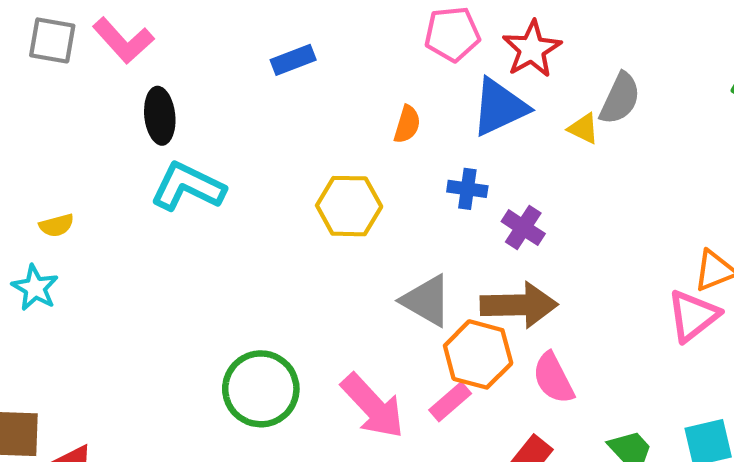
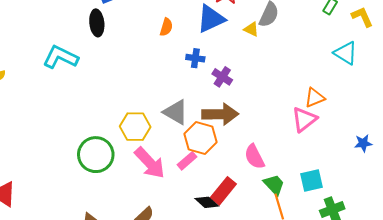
black ellipse: (160, 116) -> (97, 23), moved
yellow hexagon: (349, 206) -> (135, 127), moved
pink semicircle: (553, 378) -> (254, 157), moved

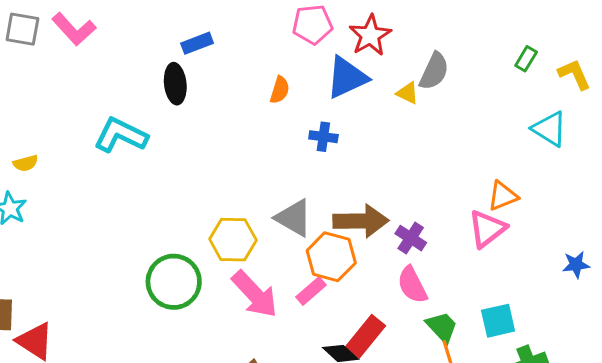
purple cross: (222, 77) -> (411, 238), moved

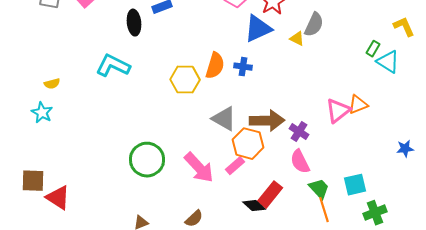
green rectangle: (526, 59) -> (373, 49), moved
black ellipse: (175, 84) -> (134, 23), moved
orange semicircle: (280, 90) -> (215, 66), moved, size x1.5
pink triangle: (487, 229) -> (338, 111), moved
yellow hexagon: (233, 240) -> (185, 80), moved

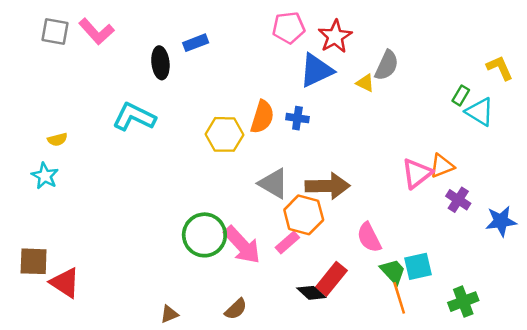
purple cross: (299, 132) -> (458, 200), moved
blue star: (405, 149) -> (501, 221), size x1.4
green circle: (147, 160) -> (204, 235), moved
cyan square: (355, 185) -> (418, 266), moved

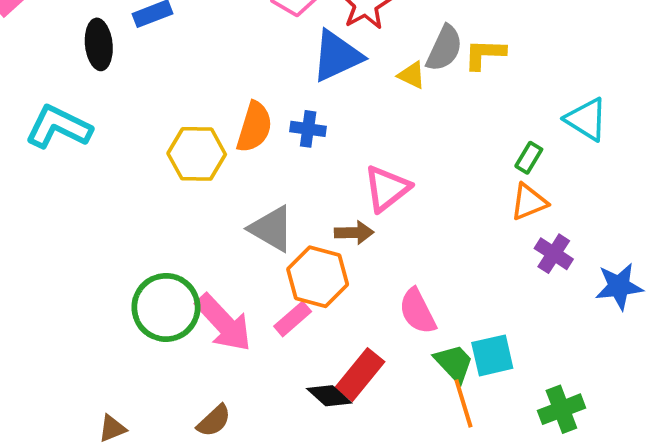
yellow L-shape: (500, 68) -> (485, 54), moved, turned -64
green rectangle: (461, 95) -> (529, 158), moved
pink triangle: (417, 173) -> (387, 188), moved
brown arrow: (328, 186) -> (354, 233), size x0.6

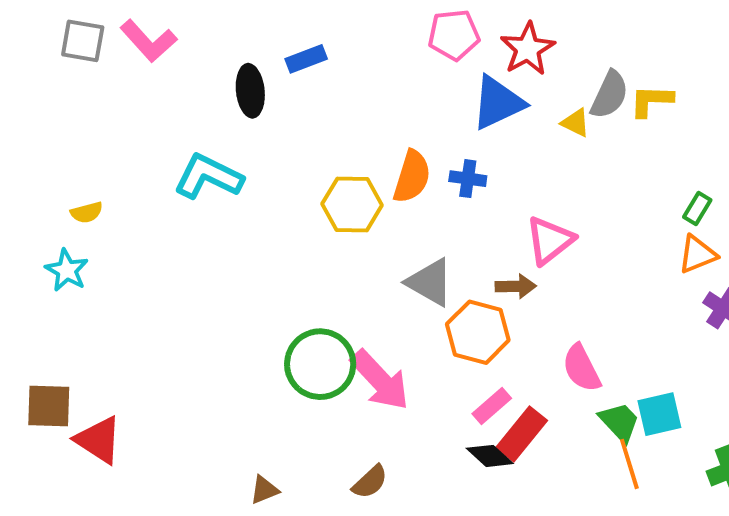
pink rectangle: (293, 319) -> (492, 406), moved

